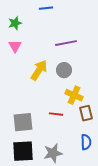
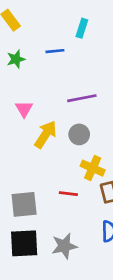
green star: (15, 23) -> (16, 59), moved
pink triangle: (15, 46) -> (24, 109), moved

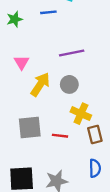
gray square: (24, 204) -> (30, 128), moved

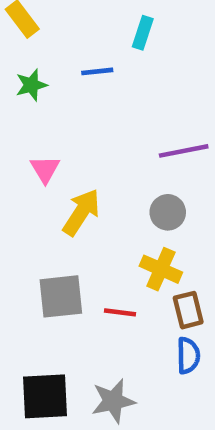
purple line: (72, 53) -> (184, 151), moved
gray circle: (69, 84) -> (168, 212), moved
blue semicircle: (95, 168) -> (188, 356), moved

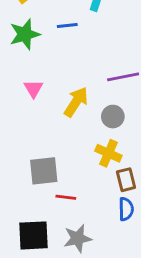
green star: (31, 85) -> (25, 34), size x1.5
yellow arrow: (81, 212) -> (76, 102), moved
red line: (120, 312) -> (66, 197), moved

